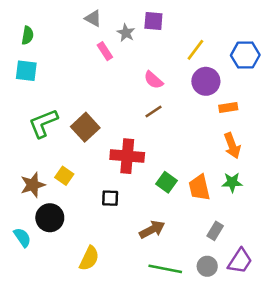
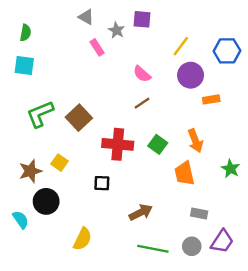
orange arrow: (232, 146) -> (195, 141), moved
green square: (167, 182) -> (158, 144), moved
green star: (232, 182) -> (231, 169), moved, turned 30
gray rectangle: (215, 231) -> (199, 214), turned 70

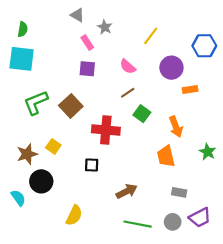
purple square: (142, 19) -> (87, 69), moved
yellow line: (181, 46) -> (151, 36), moved
cyan square: (24, 65) -> (22, 59), size x1.4
green square: (158, 144) -> (142, 114), moved
purple trapezoid: (222, 241) -> (200, 218), turned 30

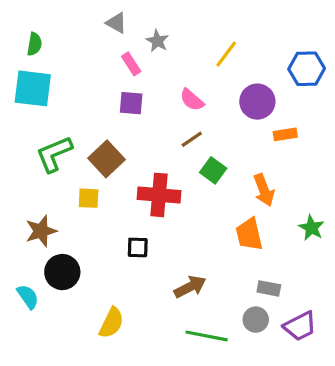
yellow square: (53, 146) -> (89, 198), moved, turned -32
gray circle: (173, 222) -> (256, 320), moved

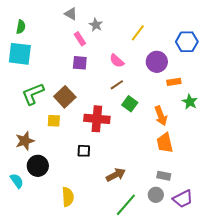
green star: (311, 228) -> (190, 102), moved
orange trapezoid: (249, 234) -> (165, 143), moved
yellow semicircle: (111, 323) -> (68, 197), turned -30
green line: (207, 336) -> (126, 205), turned -60

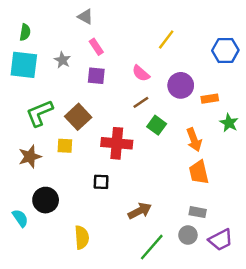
gray star: (96, 25) -> (62, 60), moved
purple circle: (157, 62) -> (181, 85), moved
brown star: (25, 141) -> (30, 157), moved

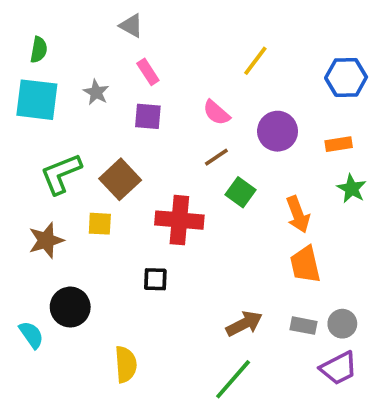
orange rectangle: (210, 99) -> (339, 144), moved
brown arrow: (140, 211) -> (244, 324), moved
gray circle: (188, 235) -> (342, 324), moved

